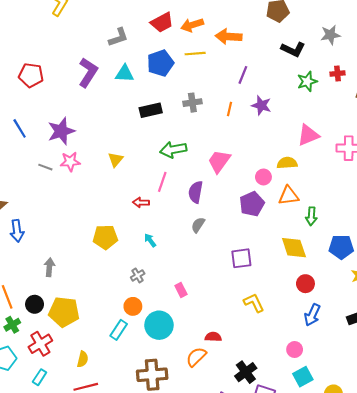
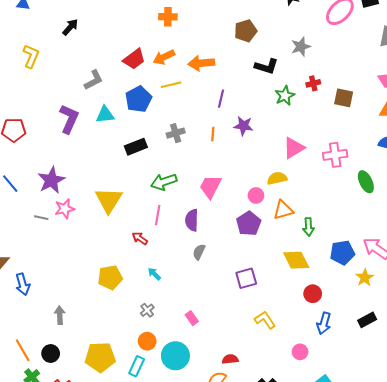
yellow triangle: (116, 160) -> (109, 200), size x1.8
red arrow: (141, 202) -> (140, 238), turned 42
yellow pentagon: (64, 312) -> (100, 357), moved
pink circle: (295, 349) -> (300, 352), moved

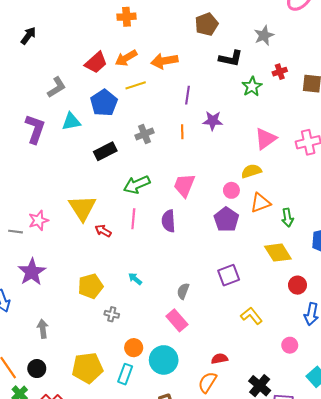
purple star: (51, 180) -> (32, 272), moved
red arrow: (140, 238) -> (103, 231), moved
gray semicircle: (199, 252) -> (183, 291), moved
gray cross: (147, 310) -> (112, 314), moved, turned -32
pink rectangle: (192, 318) -> (177, 320), size x1.5

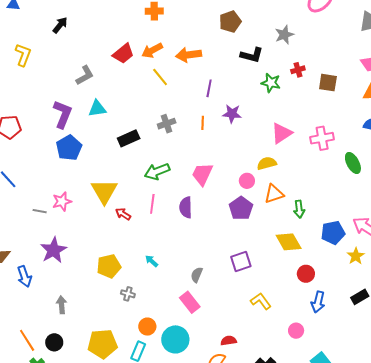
yellow line: (136, 85) -> (160, 77), turned 66
green star: (252, 87) -> (271, 83), turned -30
blue pentagon: (104, 103) -> (69, 148), moved

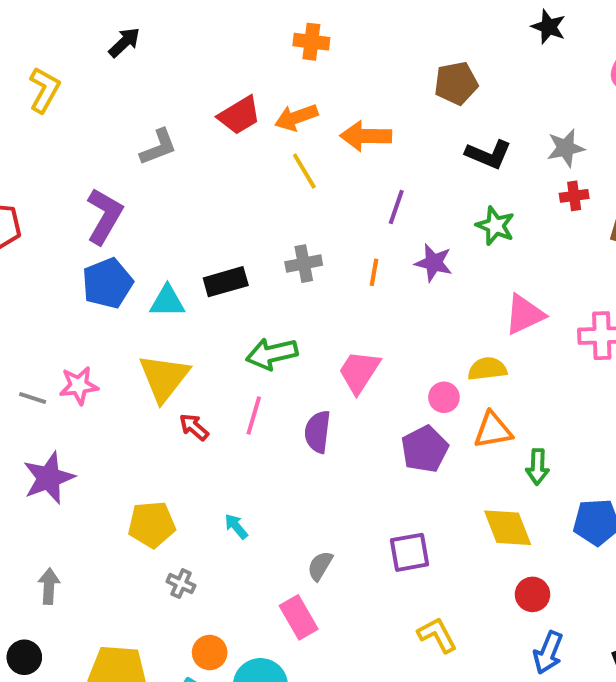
gray star: (284, 35) -> (566, 148), moved
green star: (271, 83) -> (495, 226), moved
cyan triangle: (97, 109) -> (167, 301), moved

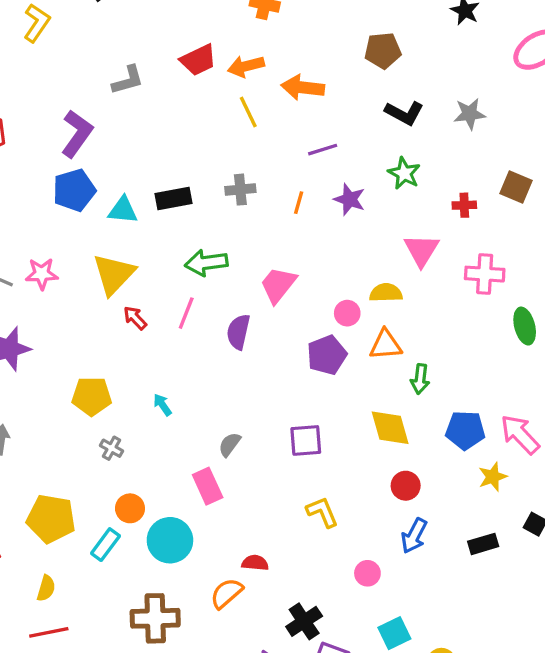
red cross: (574, 196) -> (464, 205), moved
purple line: (396, 207) -> (323, 150), turned 48
pink triangle: (525, 314) -> (422, 250), turned -39

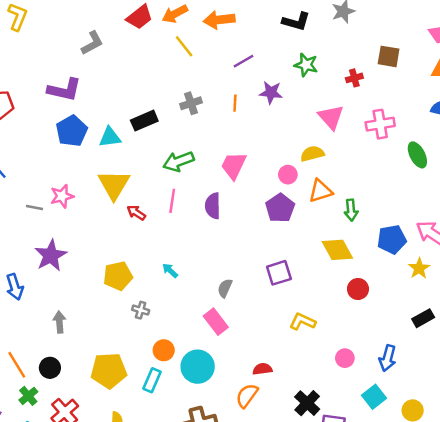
purple L-shape: (77, 134) -> (64, 90), turned 80
yellow L-shape: (322, 512) -> (302, 322), turned -30
blue arrow: (414, 536) -> (388, 358), moved

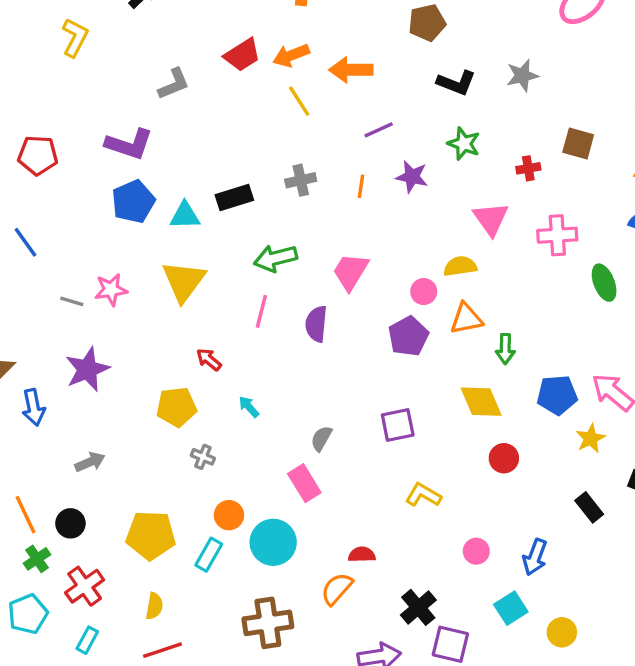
red arrow: (136, 213) -> (209, 360), moved
black rectangle: (423, 318) -> (589, 507), turned 75
gray arrow: (59, 322) -> (90, 462), turned 65

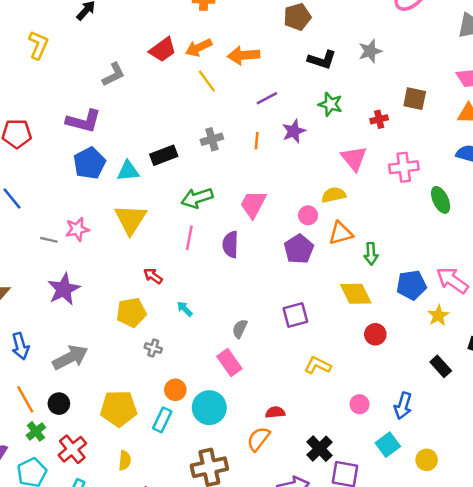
purple star: (412, 177) -> (294, 131), turned -30
blue arrow: (34, 407) -> (20, 346), moved
gray arrow: (90, 462) -> (70, 357), size x1.6

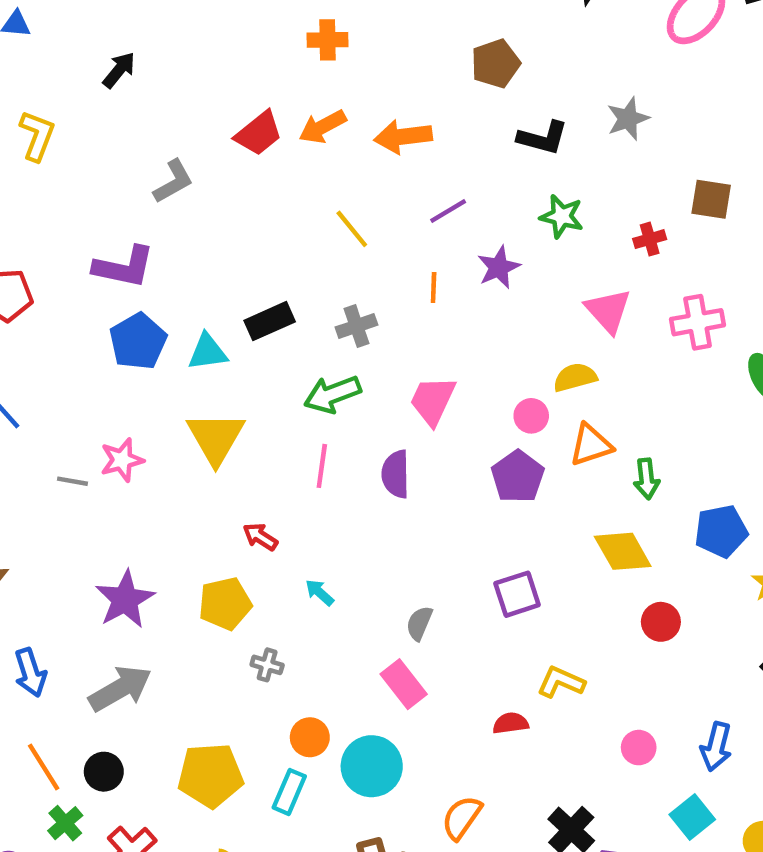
yellow line: (207, 81) -> (352, 229), moved
gray cross: (212, 139) -> (356, 326), moved
purple star: (64, 289) -> (125, 599), moved
red semicircle: (275, 412) -> (511, 723), moved

